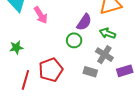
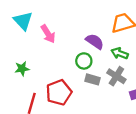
purple semicircle: (84, 22) -> (95, 41), turned -90
gray rectangle: (90, 72) -> (93, 79), moved

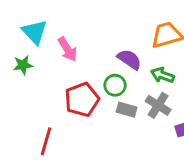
green star: (22, 69) -> (23, 65), moved
red pentagon: (59, 92) -> (82, 100), moved

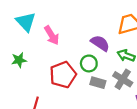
green star: (23, 65) -> (19, 60), moved

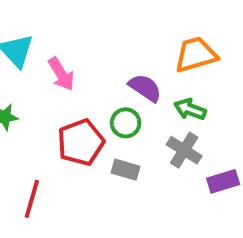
gray rectangle: (98, 83) -> (126, 170), moved

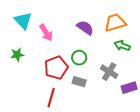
purple semicircle: (145, 88) -> (85, 28), moved
green arrow: (190, 109) -> (122, 46), moved
red line: (32, 199) -> (51, 98), moved

